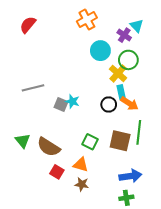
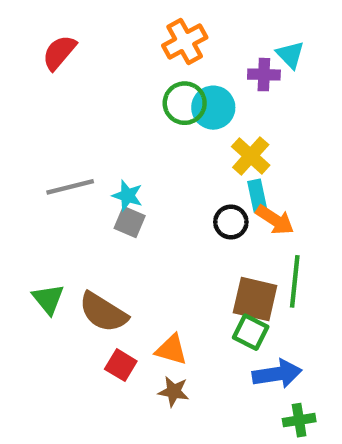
purple cross: (124, 35) -> (264, 75), turned -32
green circle: (128, 60) -> (185, 103), moved
cyan star: (72, 101) -> (127, 196), moved
green square: (90, 142) -> (251, 332), moved
green cross: (126, 198) -> (299, 420), moved

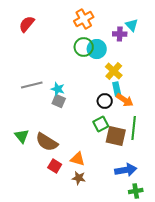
green square: (251, 332) -> (101, 124), moved, turned 35

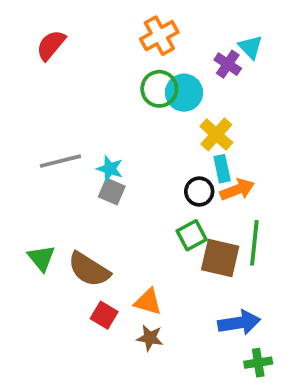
purple cross: (120, 34) -> (228, 64), turned 32
orange arrow: (125, 100) -> (237, 190), turned -54

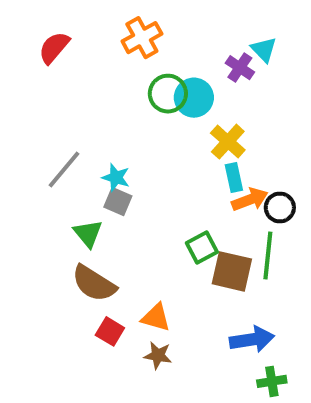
orange cross: (159, 36) -> (142, 38), moved
gray line: (60, 161) -> (64, 170), turned -36
black circle: (199, 192) -> (280, 207), moved
green triangle: (41, 258) -> (88, 233), moved

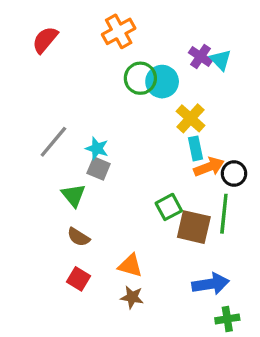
cyan triangle: (264, 50) -> (221, 60), moved
brown semicircle: (94, 283) -> (79, 237), size x0.6
red square: (110, 331) -> (79, 279), moved

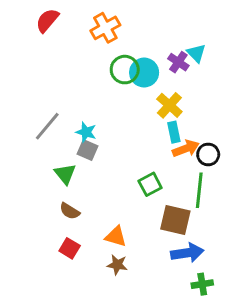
red semicircle: (45, 40) -> (47, 20), moved
purple cross: (201, 56) -> (178, 62), moved
brown square: (194, 227) -> (175, 220), moved

